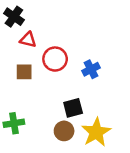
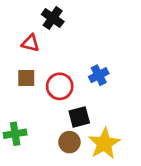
black cross: (14, 17) -> (53, 18), moved
red circle: (55, 59) -> (60, 86), moved

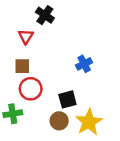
red triangle: (30, 43) -> (26, 36), turned 49
red circle: (60, 86) -> (31, 89), moved

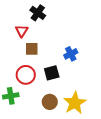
brown square: (22, 66) -> (32, 49), moved
black square: (67, 99) -> (52, 73), moved

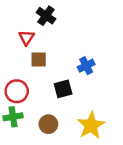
red circle: (26, 75) -> (17, 91), moved
brown circle: (50, 102) -> (48, 124), moved

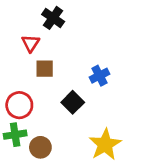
black square: (63, 89) -> (73, 102), turned -30
brown circle: (48, 124) -> (40, 147), moved

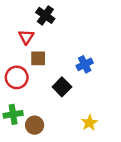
red circle: (19, 105) -> (17, 77), moved
yellow star: (105, 144) -> (89, 123), size x0.6

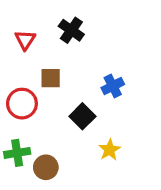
black cross: (45, 15) -> (71, 30), moved
red triangle: (26, 37) -> (25, 40), moved
yellow star: (89, 123) -> (110, 150), moved

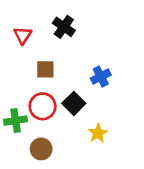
red circle: (22, 104) -> (43, 106), moved
green cross: (17, 153) -> (16, 121), moved

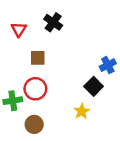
blue cross: (101, 77) -> (108, 65), moved
black square: (74, 103) -> (94, 86), moved

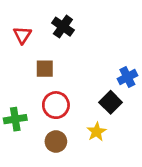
red circle: (35, 89) -> (56, 105), moved
brown circle: (34, 124) -> (56, 142), moved

